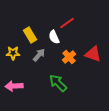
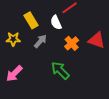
pink arrow: (14, 86) -> (14, 74), turned -42

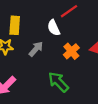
yellow rectangle: (31, 20) -> (15, 25), moved, turned 35

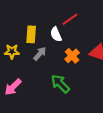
yellow rectangle: (15, 25) -> (31, 34), moved

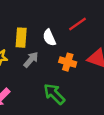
red line: (70, 19) -> (78, 24), moved
orange cross: (72, 56) -> (68, 62), turned -32

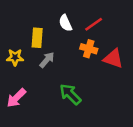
white semicircle: (49, 38) -> (65, 23), moved
orange cross: (68, 62) -> (89, 49), moved

